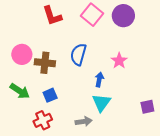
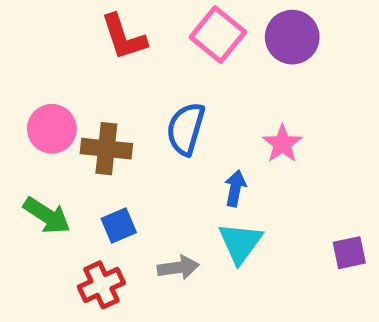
gray arrow: (84, 121) -> (178, 268), moved

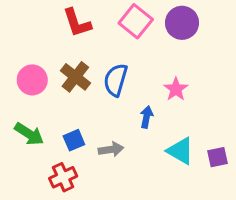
brown cross: (106, 149) -> (75, 77), moved, turned 32
cyan triangle: (240, 243) -> (180, 151), moved, turned -36
gray arrow: (178, 268) -> (111, 149), moved

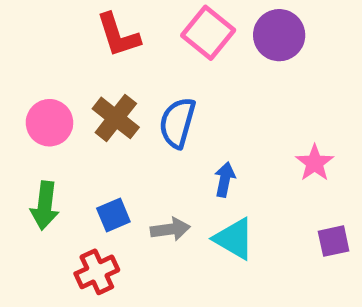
pink star: (176, 89) -> (315, 163), moved
green arrow: (29, 134) -> (45, 206), turned 64
cyan triangle: (180, 151) -> (234, 239), moved

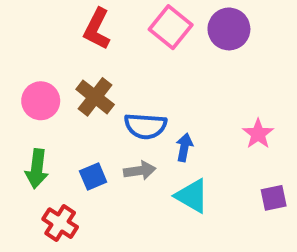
red L-shape: (118, 35) -> (97, 29), turned 45
blue semicircle: (177, 123) -> (145, 126), moved, turned -102
gray arrow: (170, 229) -> (140, 171), moved
red cross: (97, 272) -> (60, 223), moved, turned -32

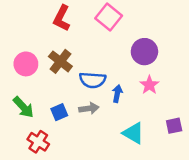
purple circle: (229, 29) -> (144, 52), moved
pink star: (258, 134) -> (149, 85), moved
green arrow: (37, 169) -> (23, 107), turned -50
cyan triangle: (192, 196) -> (133, 133), moved

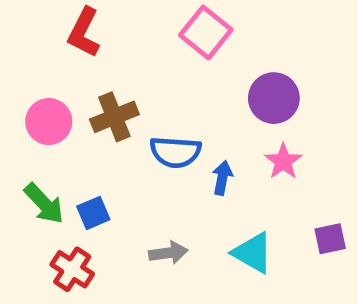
red L-shape: (62, 18) -> (84, 32), moved
brown cross: (60, 61) -> (114, 117), turned 30
gray arrow: (89, 108) -> (168, 253), moved
blue square: (59, 112) -> (93, 213), moved

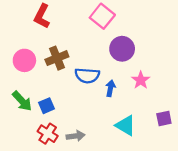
purple circle: (274, 98) -> (122, 49), moved
gray arrow: (168, 253) -> (76, 136), moved
red cross: (72, 269) -> (48, 134), moved

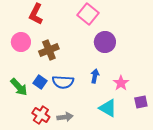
pink circle: (24, 60) -> (21, 42), moved
blue semicircle: (87, 76) -> (63, 82), moved
pink star: (141, 80) -> (121, 83), moved
blue square: (47, 106) -> (40, 82), moved, turned -32

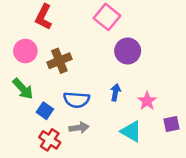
blue square: (40, 82) -> (45, 111), moved
green arrow: (19, 87) -> (23, 89), moved
gray arrow: (65, 117) -> (79, 128), moved

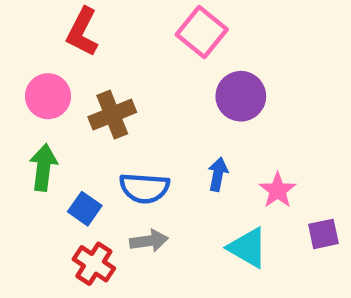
green arrow: (23, 89) -> (43, 167), turned -130

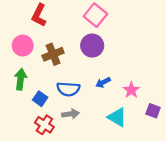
purple circle: (241, 96) -> (92, 46), moved
blue arrow: (218, 174) -> (103, 82), turned -128
purple square: (323, 234) -> (153, 111), turned 32

